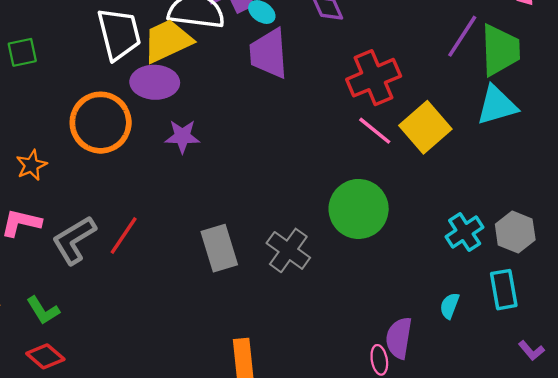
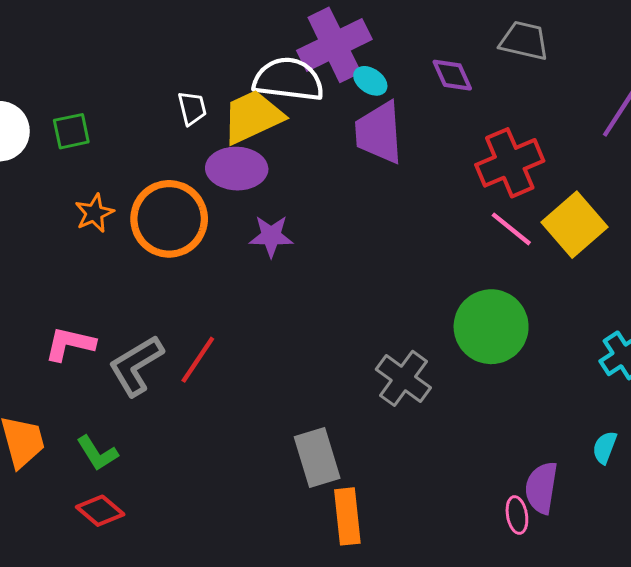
white trapezoid: (119, 34) -> (192, 108), size x0.5
orange star: (31, 165) -> (94, 213), moved
gray rectangle: (219, 248) -> (317, 457), moved

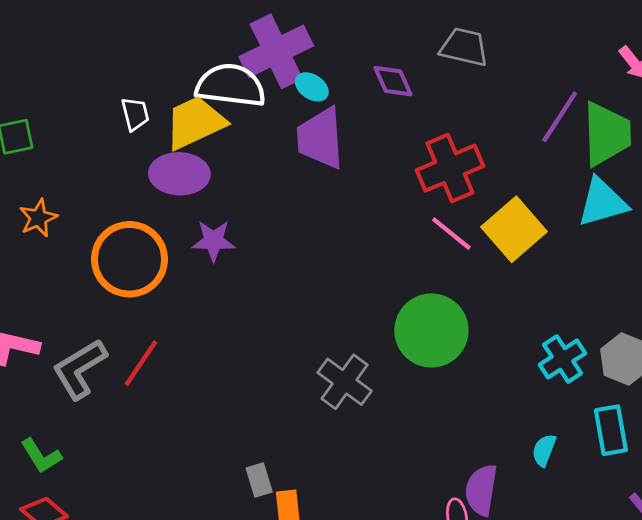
orange circle: (169, 219) -> (129, 259), moved
gray rectangle: (317, 457) -> (259, 480), moved, size x0.6

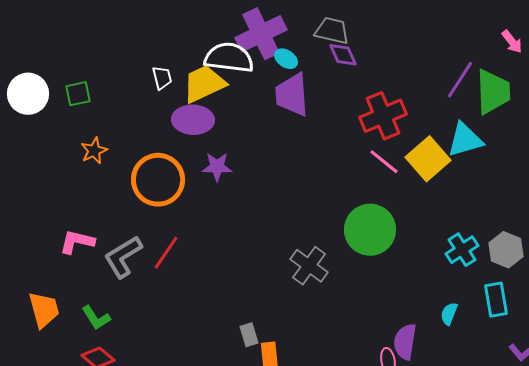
gray trapezoid: (464, 47) -> (332, 31), moved
cyan triangle: (602, 202) -> (465, 140), moved

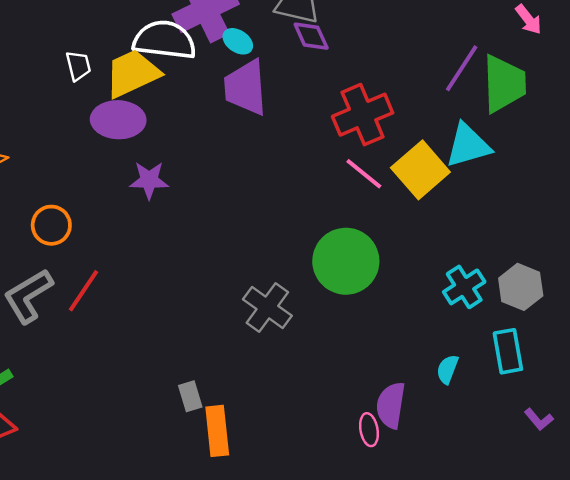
orange circle: (158, 180) -> (51, 225), moved, size x0.6

